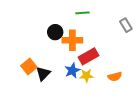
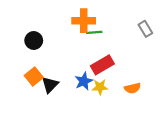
green line: (82, 13) -> (94, 32), moved
black circle: (55, 32) -> (34, 40), moved
orange cross: (72, 40) -> (84, 21), moved

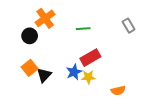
orange cross: (84, 21) -> (45, 18), moved, turned -36
orange semicircle: (133, 88) -> (118, 90), moved

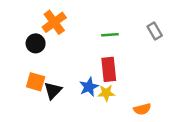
green line: (83, 29) -> (110, 35), moved
red rectangle: (90, 58) -> (109, 69), turned -66
orange square: (30, 68) -> (36, 82), turned -35

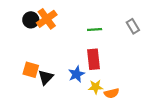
black circle: (36, 43) -> (31, 20), moved
yellow star: (106, 93) -> (96, 87), moved
orange semicircle: (142, 109) -> (112, 93), moved

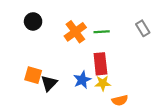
orange cross: (47, 19) -> (75, 32), moved
yellow star: (96, 87) -> (103, 83), moved

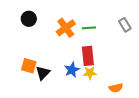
orange semicircle: (120, 100) -> (116, 88), moved

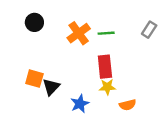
gray rectangle: (125, 25) -> (149, 30), turned 64
blue star: (72, 70) -> (80, 104), moved
orange semicircle: (116, 88) -> (128, 105), moved

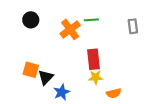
gray rectangle: (149, 30) -> (133, 26), turned -40
green line: (106, 33) -> (91, 20), moved
blue star: (80, 104) -> (62, 92), moved

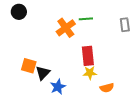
black circle: (31, 20) -> (19, 12), moved

